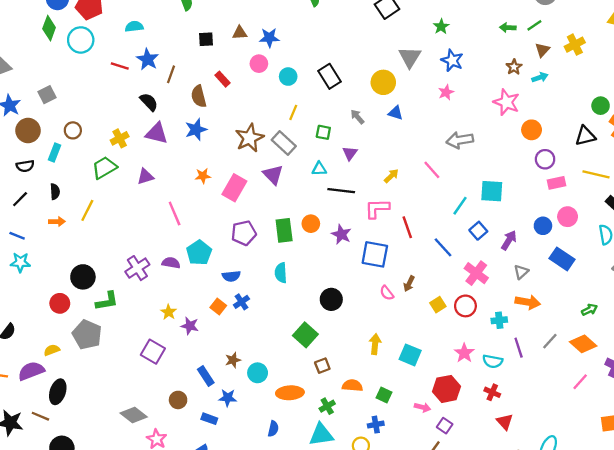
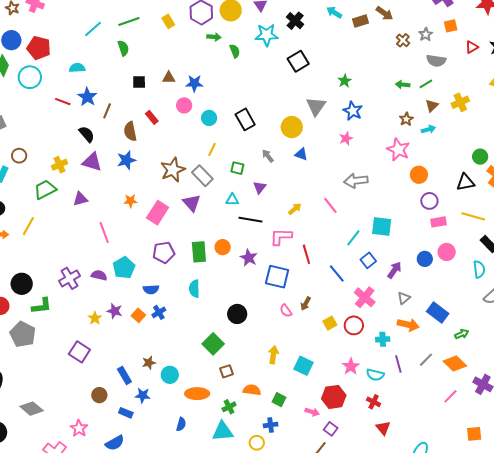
blue rectangle: (562, 259) -> (438, 313), moved
purple star: (190, 326) -> (115, 311), moved
gray diamond: (134, 415) -> (32, 409), moved

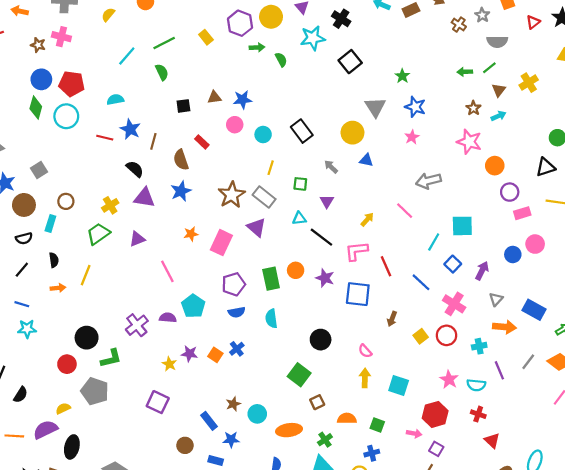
black line: (250, 220) -> (321, 237), turned 35
blue semicircle: (151, 289) -> (237, 312), moved
pink semicircle: (286, 311) -> (365, 351), moved

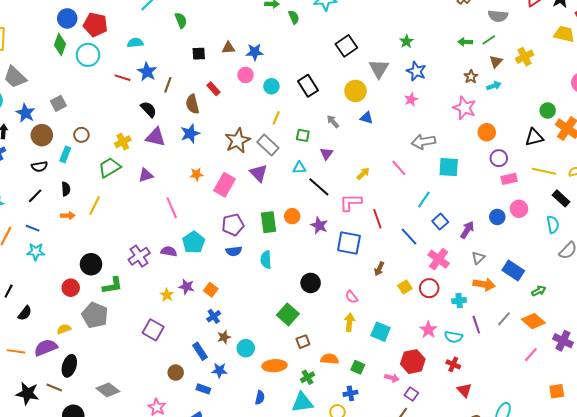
black square: (350, 62) -> (346, 46), moved
cyan square: (462, 226) -> (449, 167), moved
blue cross: (237, 349) -> (214, 316), moved

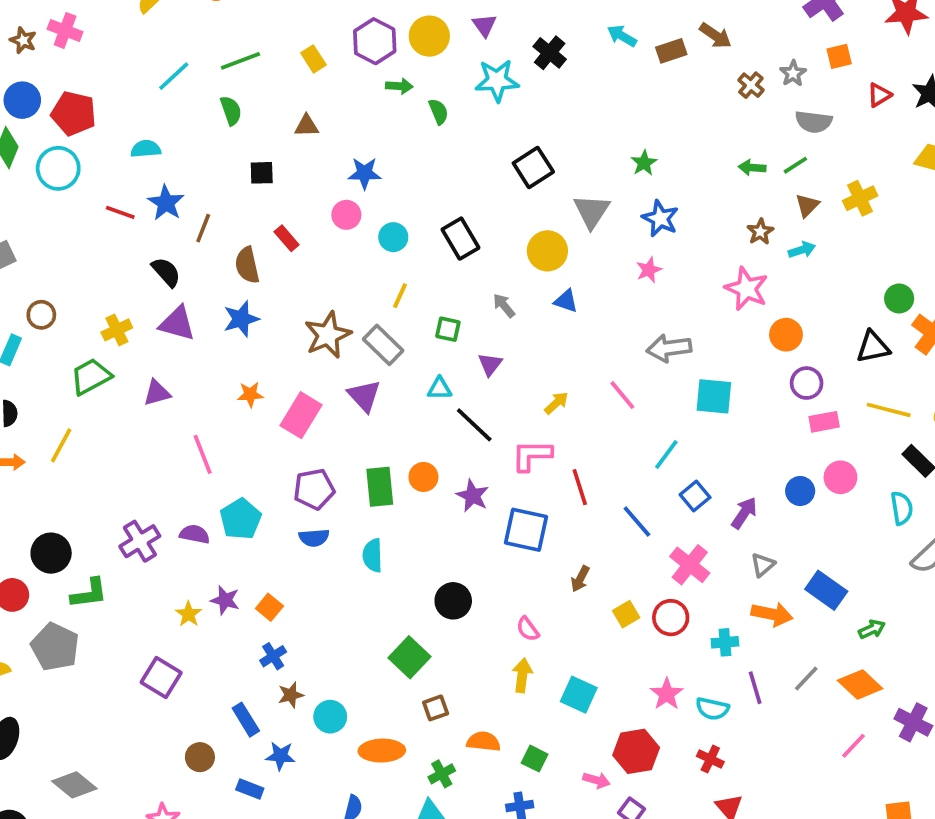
brown triangle: (228, 48) -> (306, 126), moved

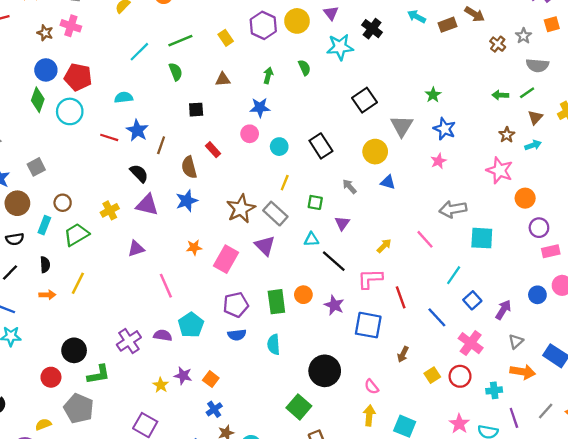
green arrow: (399, 86) -> (268, 75), moved, turned -77
green trapezoid: (91, 377) -> (76, 235), moved
black circle: (453, 601) -> (325, 371), size x1.4

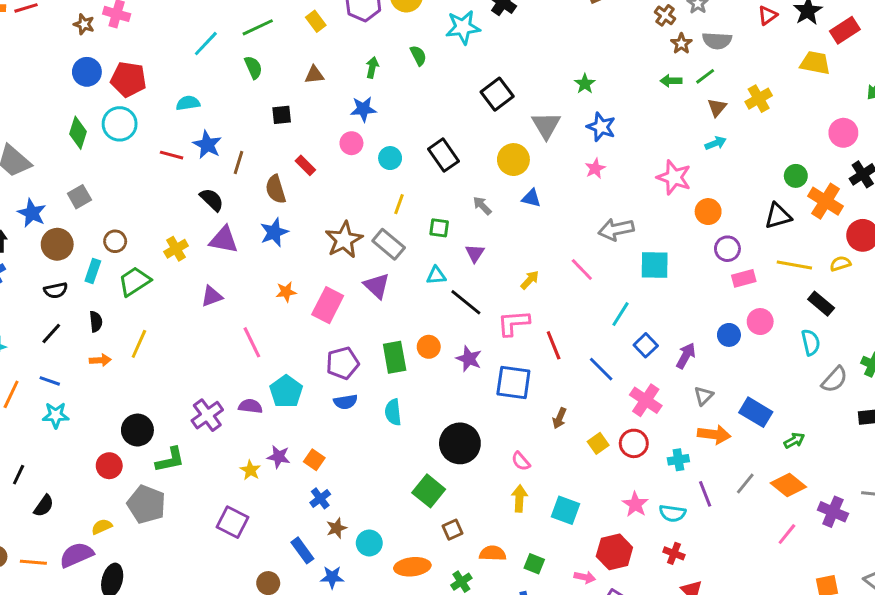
green diamond: (38, 100) -> (78, 133), moved
brown star: (507, 135) -> (681, 44), moved

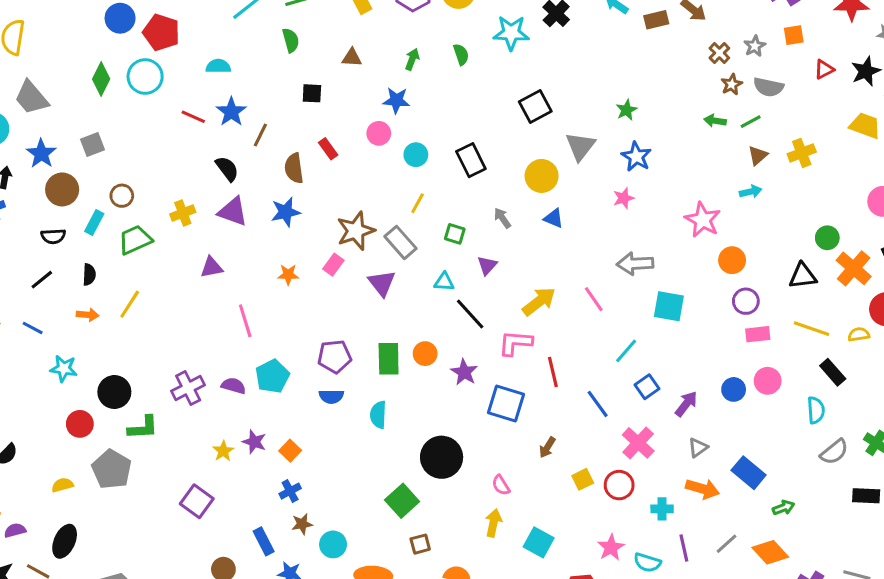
yellow arrow: (530, 280) -> (539, 301), size x1.6
pink rectangle: (328, 305) -> (333, 265), moved, size x0.6
cyan star: (56, 415) -> (64, 369), moved
purple semicircle: (76, 555) -> (15, 530), moved, size x0.6

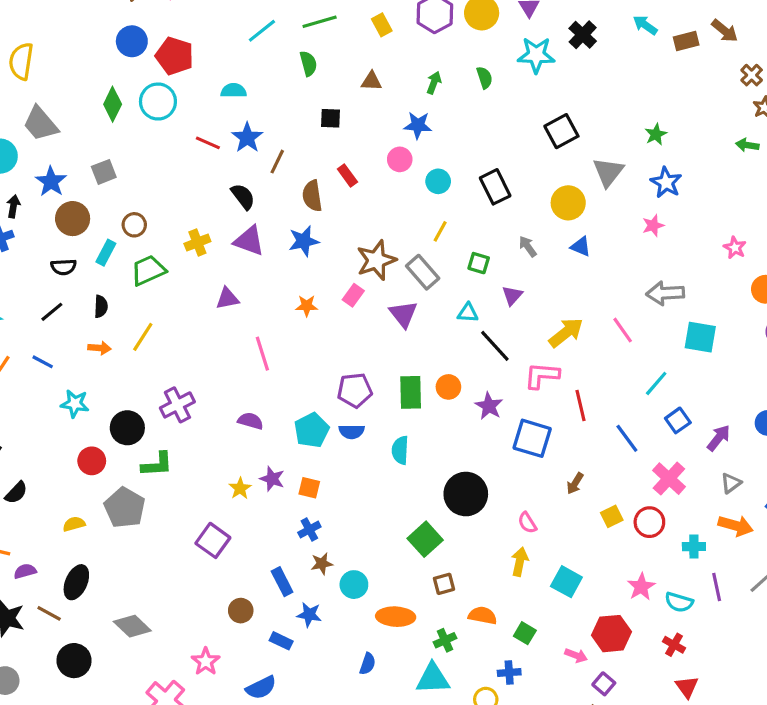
pink star: (703, 220) -> (735, 248), size x0.6
cyan pentagon: (272, 376) -> (312, 430), moved
purple cross: (188, 388) -> (177, 405), moved
orange square: (290, 451) -> (309, 488), turned -30

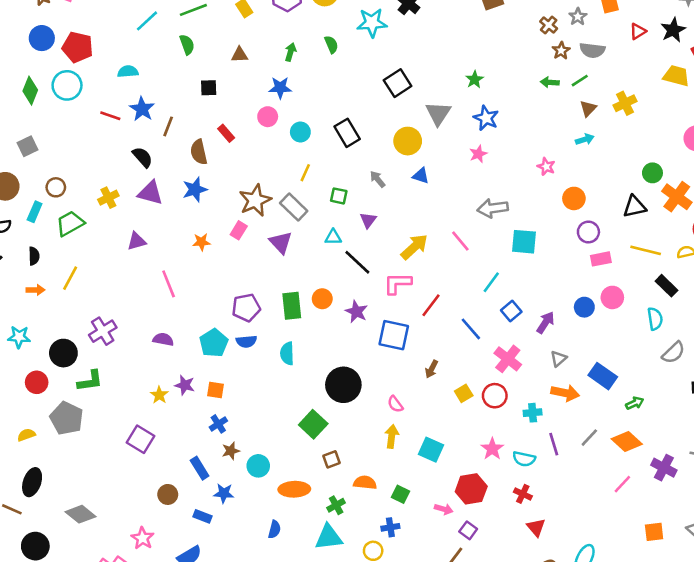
red line: (581, 406) -> (431, 305), turned 55

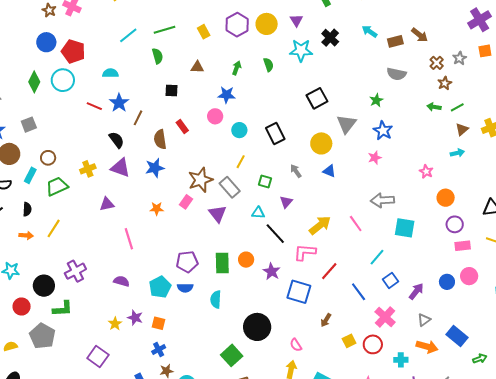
gray semicircle: (592, 50) -> (397, 74), moved

